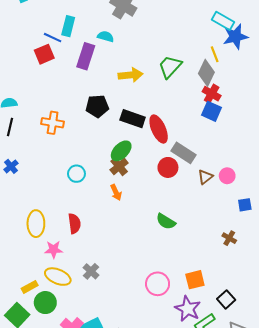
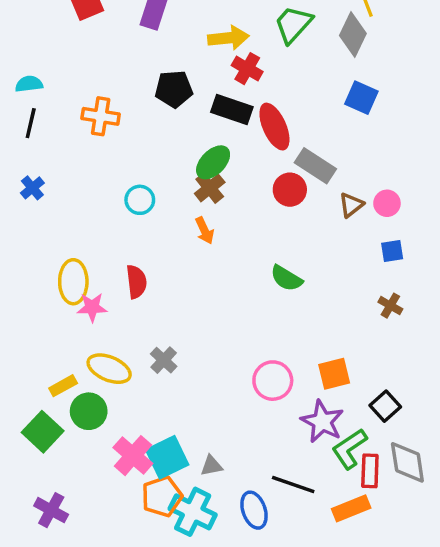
red cross: (212, 94) -> (247, 69), moved
blue square: (245, 205) -> (392, 251), moved
pink star: (54, 250) -> (92, 307), moved

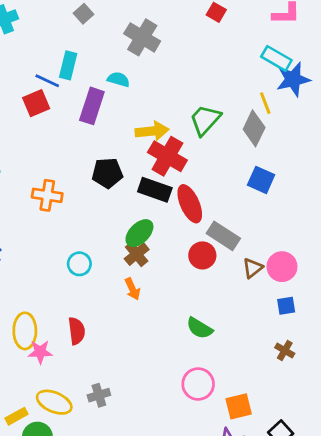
red cross: (247, 69) -> (167, 156), size x1.5
pink circle: (387, 203) -> (282, 267), size x1.4
gray cross: (164, 360) -> (99, 395), turned 30
pink circle: (273, 381) -> (198, 384), moved

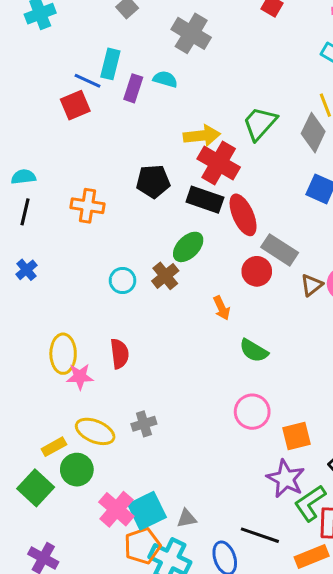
purple rectangle: (92, 106) -> (133, 88), moved, size x0.7
brown cross: (137, 254) -> (165, 276), moved
orange arrow: (132, 289) -> (222, 308), moved

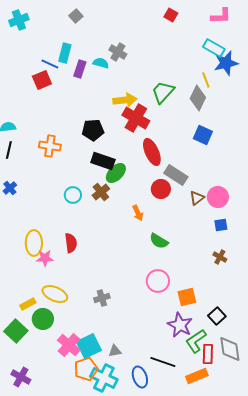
gray cross: (191, 33) -> (118, 52), moved, size x0.7
black rectangle: (205, 200) -> (103, 161), moved
gray cross: (144, 424) -> (102, 298), moved

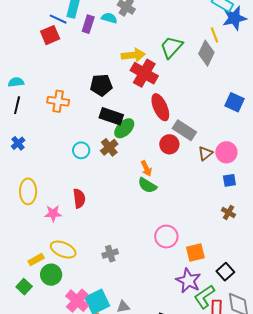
blue square: (203, 135) -> (234, 102), moved
green semicircle: (159, 241) -> (147, 185), moved
yellow ellipse: (34, 243) -> (28, 191), moved
green square: (16, 331) -> (24, 287), size x0.7

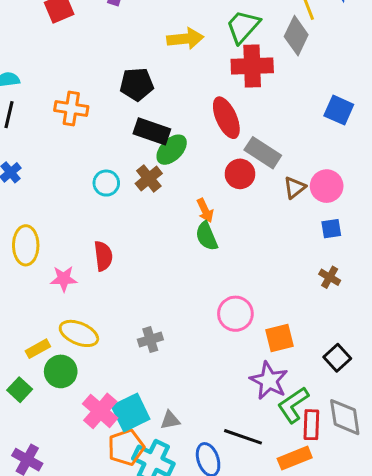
red cross: (144, 73) -> (252, 66), moved, turned -32
green semicircle: (147, 185) -> (207, 236), turned 36
black square: (225, 272) -> (337, 358), moved

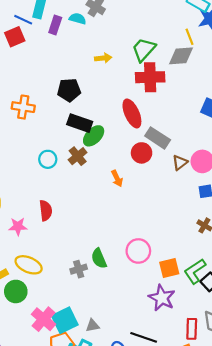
gray diamond: (296, 36) -> (181, 56), turned 60
yellow arrow: (185, 39) -> (103, 58), size x0.7
green semicircle: (207, 236) -> (99, 258), moved
green L-shape: (293, 405) -> (195, 271), moved

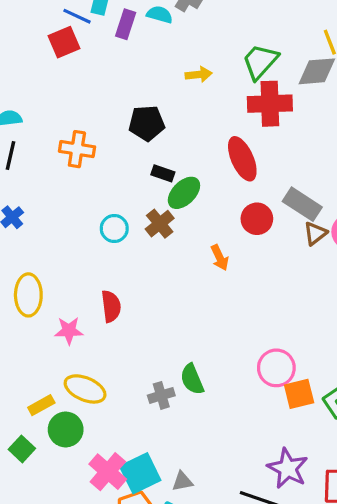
black rectangle: (80, 123) -> (163, 173), size x0.6
gray rectangle: (158, 138) -> (302, 204), moved
pink circle: (138, 251) -> (276, 368), moved
purple star: (162, 298) -> (288, 468), moved

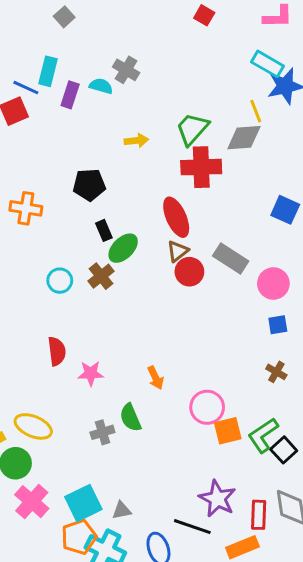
black rectangle: (163, 173) -> (104, 230), turned 48
brown triangle: (315, 233) -> (178, 251), moved
orange arrow: (220, 258) -> (156, 378), moved
pink star: (69, 331) -> (91, 373), moved
pink cross: (108, 472) -> (32, 502), moved

